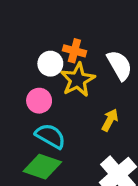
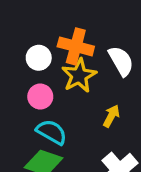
orange cross: (74, 51) -> (76, 46), size x1.5
white circle: (50, 64) -> (39, 58), moved

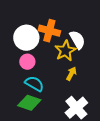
white circle: (39, 58) -> (26, 38), size x1.6
yellow star: (79, 76) -> (65, 51), moved

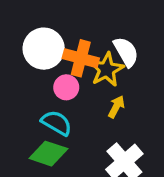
orange cross: (49, 31) -> (81, 58), moved
pink circle: (27, 62) -> (66, 87), moved

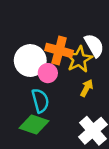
white circle: (44, 49) -> (30, 61), moved
cyan semicircle: (57, 123) -> (40, 101), turned 45

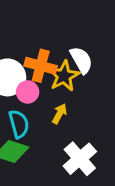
yellow arrow: (87, 88) -> (60, 114), moved

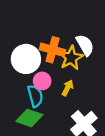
pink circle: (28, 92) -> (42, 81), moved

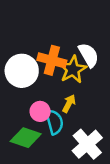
pink circle: (42, 81) -> (40, 111), moved
cyan semicircle: (35, 96) -> (54, 122), moved

